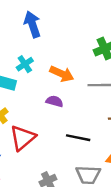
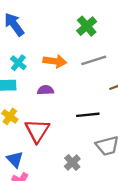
purple semicircle: (55, 101) -> (46, 90), moved

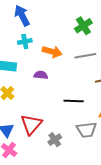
cyan cross: (18, 63) -> (25, 41), moved, turned 32
red triangle: (37, 131) -> (31, 124), moved

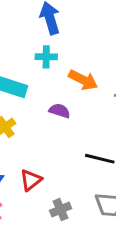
red triangle: (31, 124) -> (31, 180), size x0.7

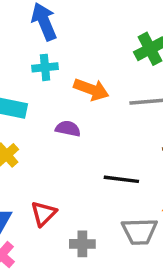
gray cross: (61, 210) -> (82, 244), turned 30

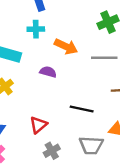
red triangle: (44, 214) -> (38, 125), moved
gray cross: (82, 244) -> (52, 151), turned -35

